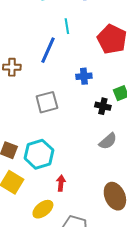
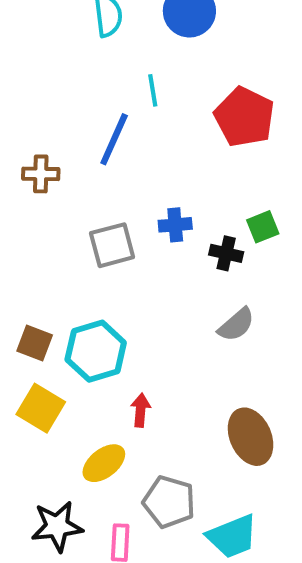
blue cross: (84, 76) -> (175, 225), moved

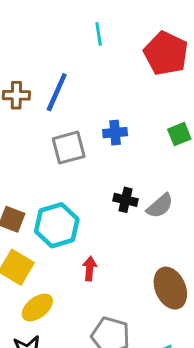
blue line: (114, 139) -> (57, 92), moved
black cross: (226, 253) -> (126, 200), moved
yellow ellipse: (104, 463) -> (37, 308), moved

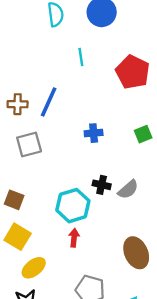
gray square: (69, 148) -> (29, 145), moved
cyan hexagon: (57, 225) -> (73, 206), moved

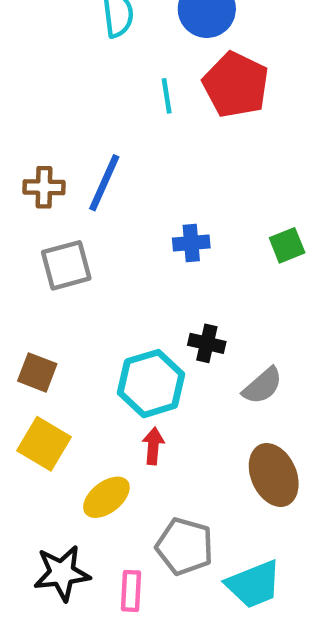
red pentagon: (133, 72) -> (236, 85), moved
gray semicircle: (128, 189) -> (263, 386), moved
yellow ellipse: (34, 268) -> (106, 497), moved

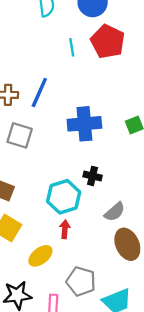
blue cross: (191, 243) -> (84, 124), size x1.8
gray square: (66, 265) -> (20, 135), turned 32
gray semicircle: (263, 386) -> (115, 212), moved

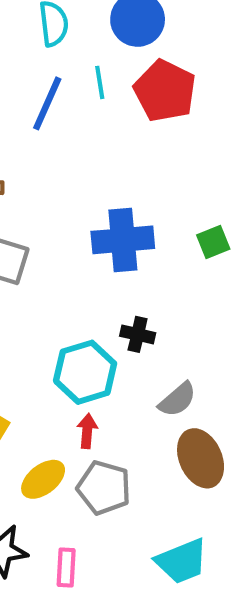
cyan line: (72, 47) -> (100, 82), moved
blue line: (39, 92) -> (47, 103), moved
gray pentagon: (81, 281) -> (104, 488), moved

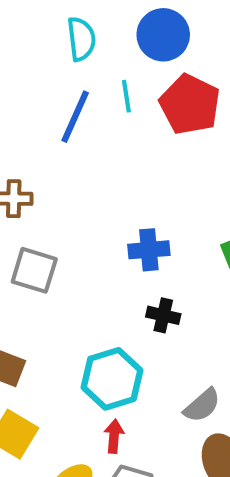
blue cross: (123, 240) -> (149, 250), size x0.7
black cross: (138, 334) -> (163, 315), moved

